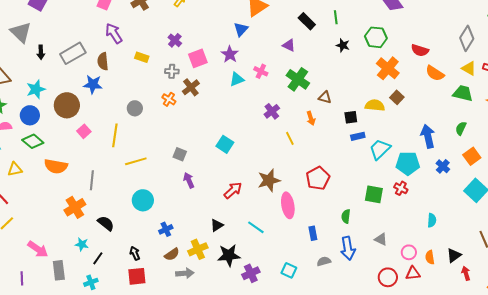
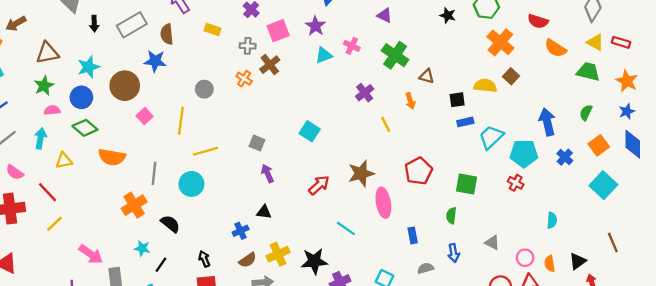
green square: (374, 194) -> (466, 184), moved
cyan circle: (143, 200) -> (191, 184), moved
black triangle: (217, 225) -> (264, 212), moved, turned 40
blue arrow: (348, 248) -> (454, 253), size x0.7

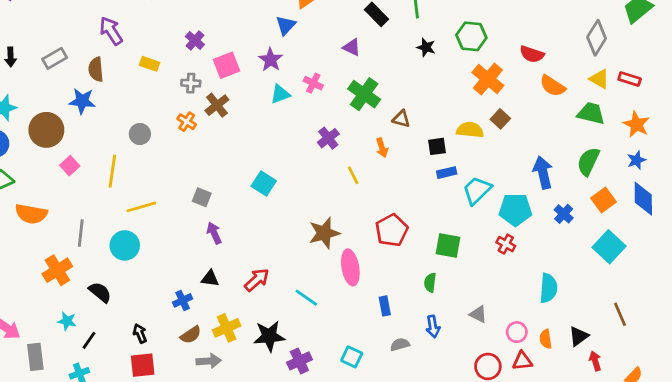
gray rectangle: (132, 25) -> (55, 58), size x0.7
green semicircle: (586, 113) -> (588, 162), size x1.5
red arrow: (319, 185) -> (257, 280), moved
cyan semicircle: (552, 220) -> (548, 288), size x1.5

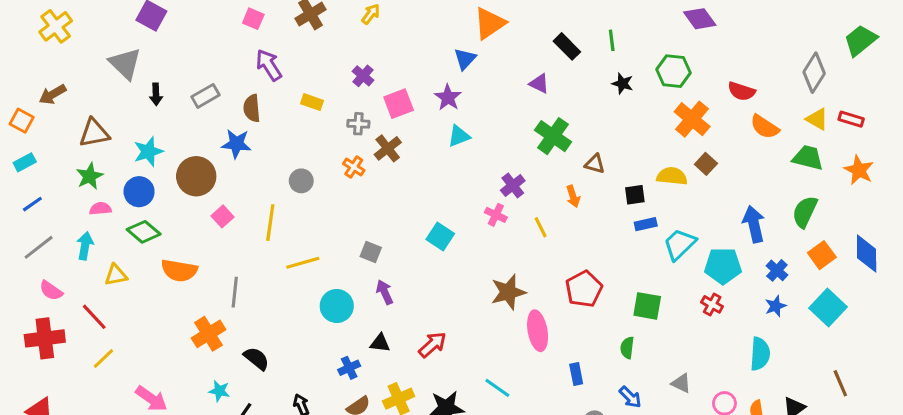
pink cross: (313, 83) -> (496, 215), moved
blue star: (636, 160) -> (775, 306), moved
cyan circle: (125, 245) -> (337, 306), moved
cyan line: (306, 298) -> (497, 388), moved
blue arrow: (433, 327) -> (630, 397), turned -35

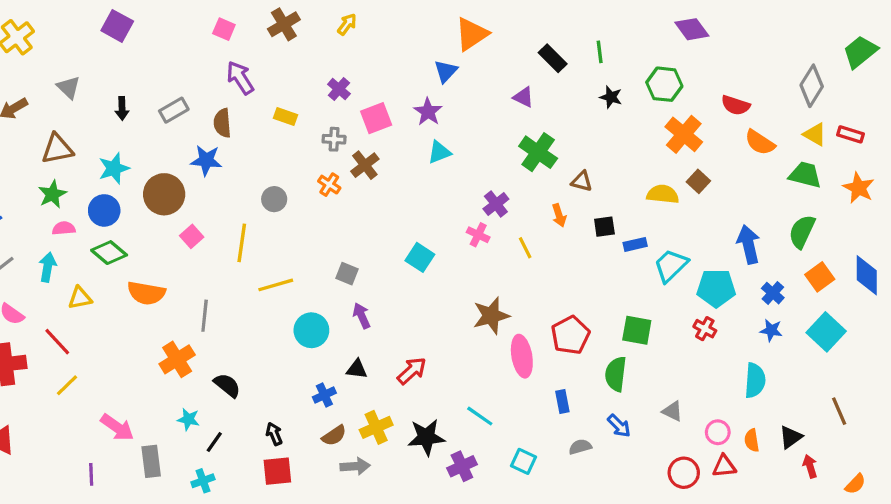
gray triangle: (125, 63) -> (69, 87), moved, size x0.7
black square: (635, 195) -> (604, 227), moved
red pentagon: (584, 289) -> (570, 335), moved
blue star: (775, 306) -> (771, 330), turned 30
green semicircle: (627, 348) -> (616, 374), size x1.5

